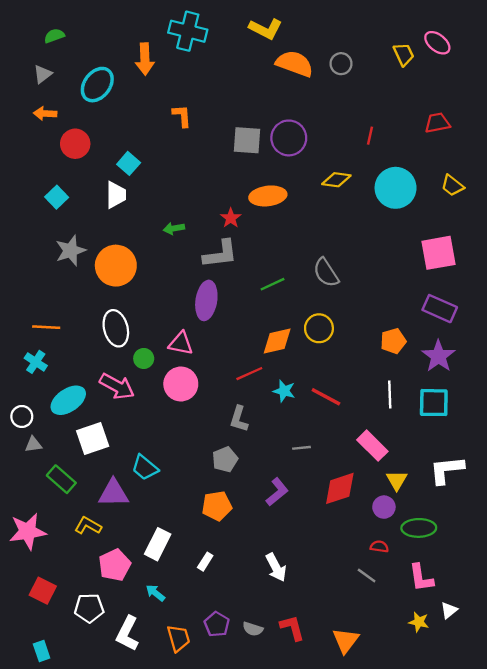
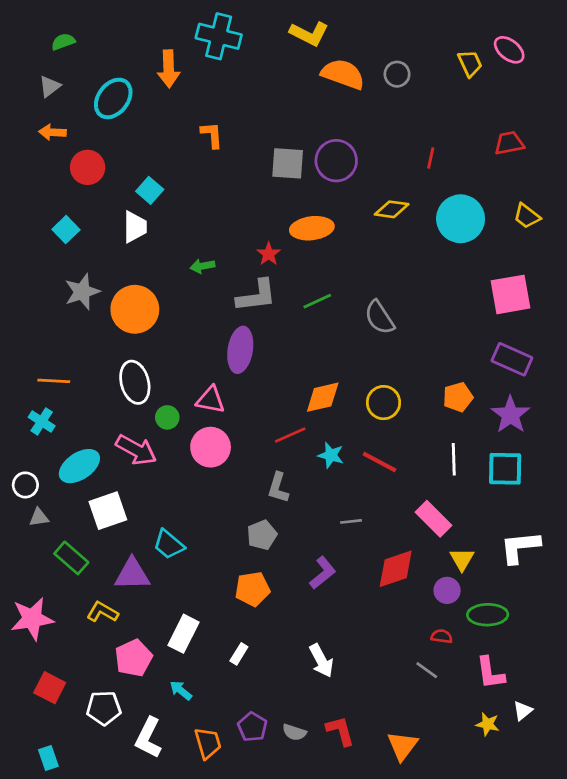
green line: (273, 284) -> (317, 301), moved
yellow circle: (319, 328) -> (384, 403), moved

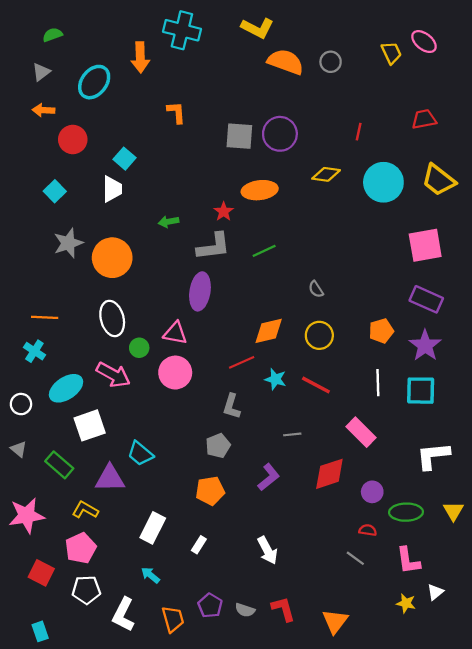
yellow trapezoid: (527, 216) -> (439, 180), size x1.5
gray semicircle: (379, 317) -> (316, 289), moved, size x0.6
gray triangle: (39, 517) -> (19, 449), moved, turned 48
yellow triangle: (462, 559) -> (453, 511), moved
pink pentagon: (133, 658) -> (81, 548), moved

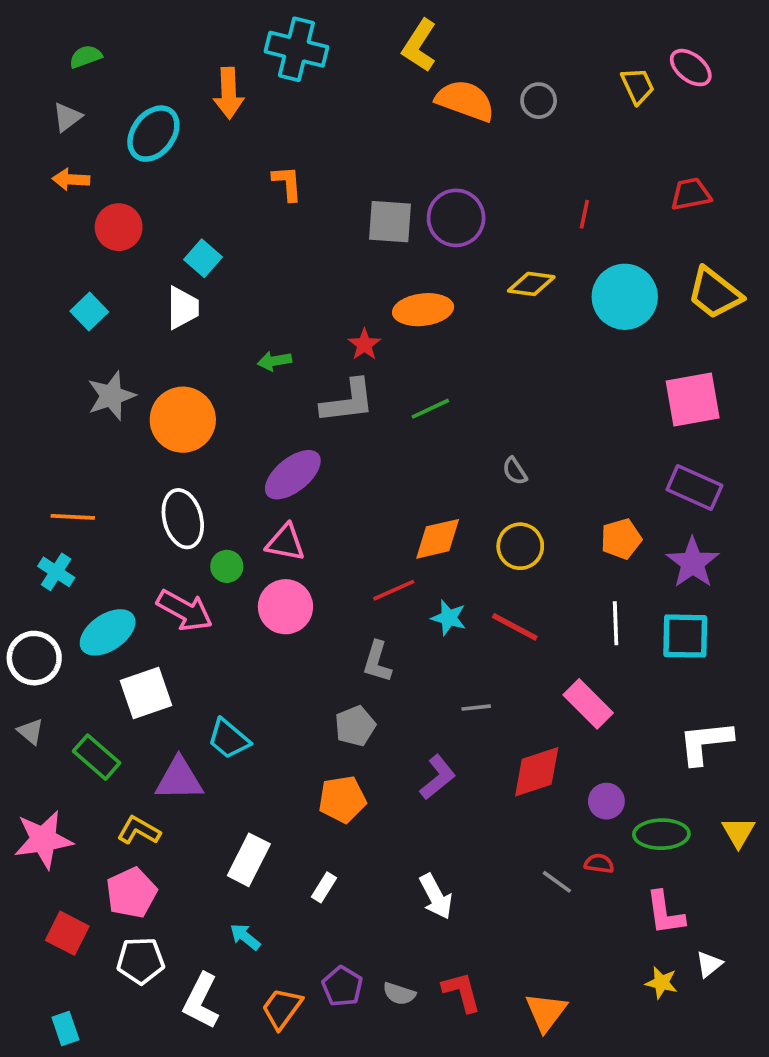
yellow L-shape: (257, 28) -> (419, 46), turned 96
purple ellipse: (200, 291) -> (293, 475), moved, turned 42
white circle: (21, 404) -> (34, 658), size x1.5
gray line: (355, 558) -> (557, 882), moved
orange trapezoid: (173, 619) -> (282, 1008), turned -128

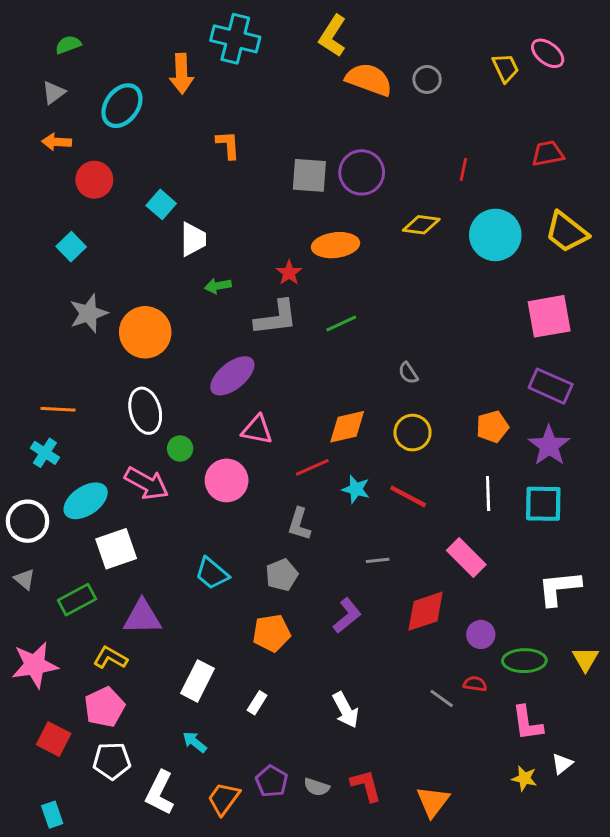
white trapezoid: (183, 308) -> (193, 239), moved
pink triangle: (285, 543) -> (257, 430), moved
cyan trapezoid: (229, 739) -> (212, 573), moved
green rectangle: (97, 757) -> (77, 600), turned -69

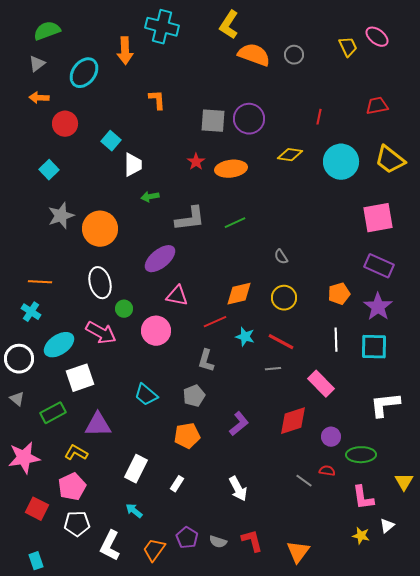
green semicircle: (68, 45) -> (47, 31), size x1.5
red star: (289, 273) -> (196, 162), moved
gray line: (378, 560) -> (273, 369), moved
yellow triangle: (585, 659) -> (404, 482), moved

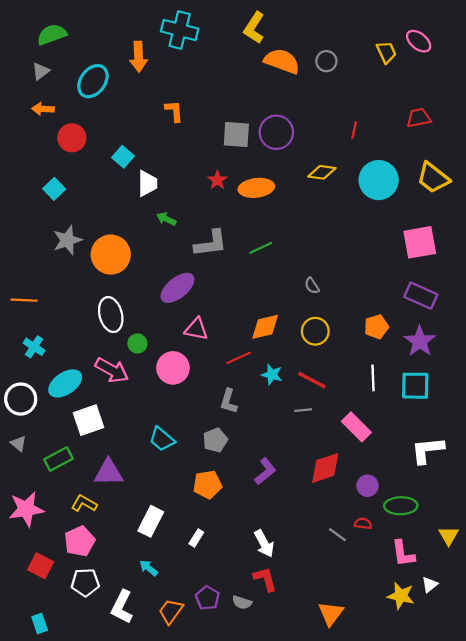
green arrow: (150, 197) -> (166, 219), turned 36
orange line: (40, 282) -> (24, 300), moved
yellow star: (361, 536) -> (401, 596), size x1.4
red L-shape: (252, 541) -> (265, 579), moved

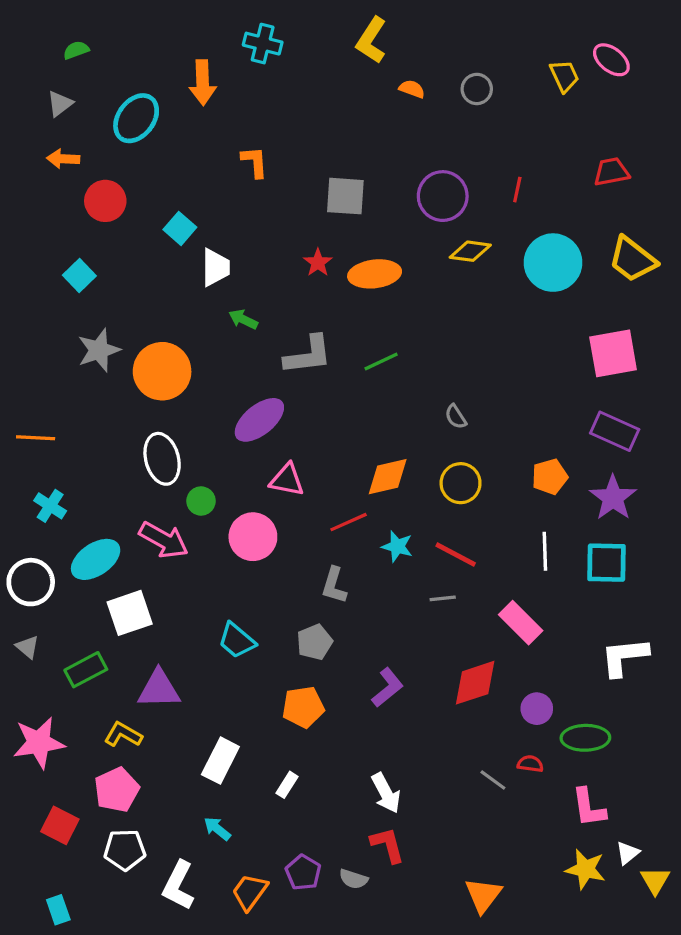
cyan cross: (180, 30) -> (263, 44), size x0.7
green semicircle: (52, 34) -> (76, 50), size x0.6
orange semicircle: (282, 61) -> (412, 89), size x0.5
purple circle: (276, 132) -> (443, 196), moved
yellow triangle: (449, 536) -> (655, 881), moved

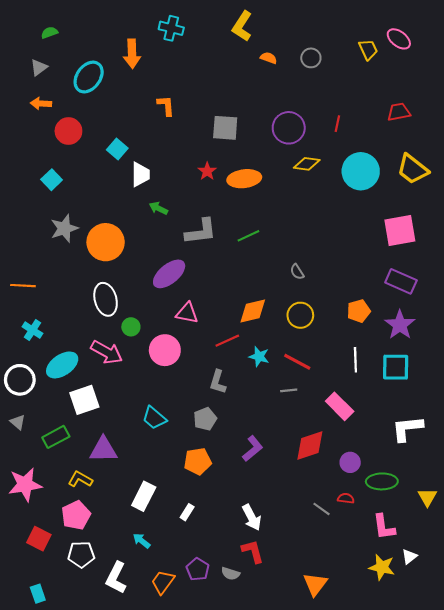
yellow triangle: (655, 881) -> (427, 497), moved

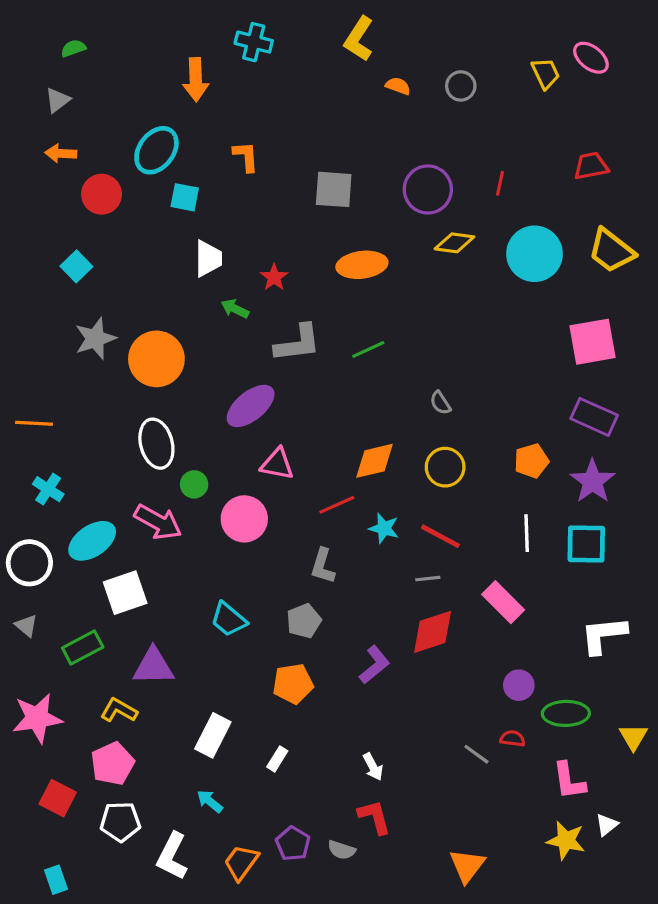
cyan ellipse: (89, 77) -> (156, 150), moved
cyan square: (117, 149) -> (185, 197), moved, turned -30
red star: (207, 171) -> (274, 277), moved
red diamond: (310, 445) -> (433, 632), moved
white arrow: (252, 517) -> (373, 767), size x0.7

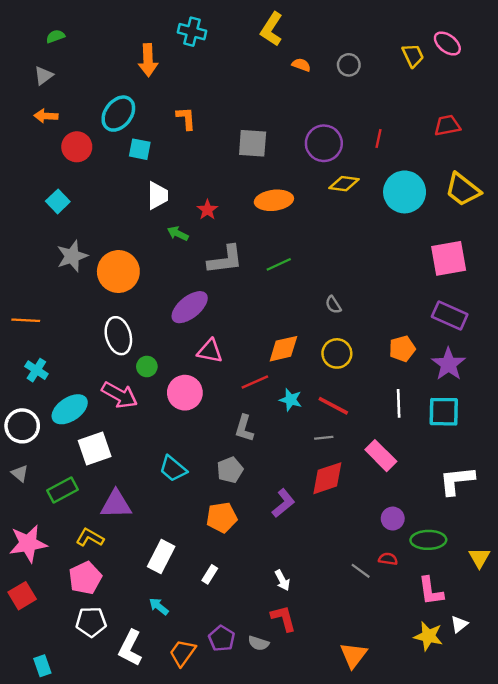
red square: (58, 798) -> (22, 596), moved, turned 32

